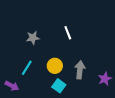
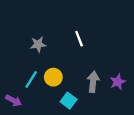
yellow circle: (55, 66) -> (53, 77), moved
purple star: (105, 79) -> (118, 82), moved

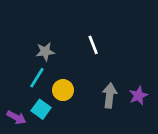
cyan line: (31, 79) -> (37, 78), moved
cyan square: (69, 101) -> (41, 109), moved

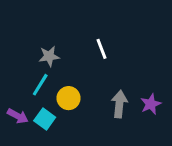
purple arrow: (16, 117) -> (18, 116), moved

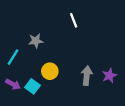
white line: (101, 49) -> (74, 20), moved
cyan line: (40, 85) -> (13, 57), moved

